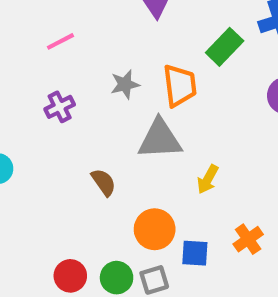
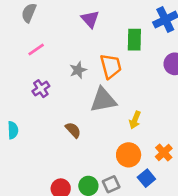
green rectangle: (225, 47) -> (134, 40), turned -35
orange circle: (155, 229) -> (129, 155), moved
blue square: (195, 253) -> (146, 178), moved, turned -36

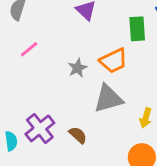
orange trapezoid: (111, 66) -> (114, 61), turned 84
purple cross: (41, 89) -> (40, 128), moved, size x1.5

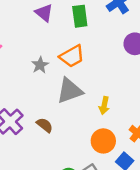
green rectangle: (137, 29) -> (80, 16), moved

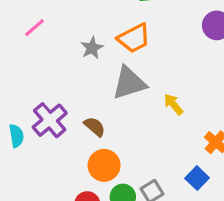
yellow arrow: (104, 105) -> (173, 104), turned 126
orange circle: (103, 141) -> (104, 165), moved

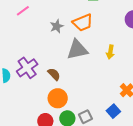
yellow arrow: (173, 104) -> (110, 52), moved, turned -136

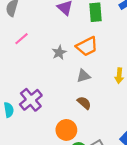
gray triangle: (77, 50) -> (83, 76), size x0.6
brown semicircle: (54, 74) -> (84, 103), moved

